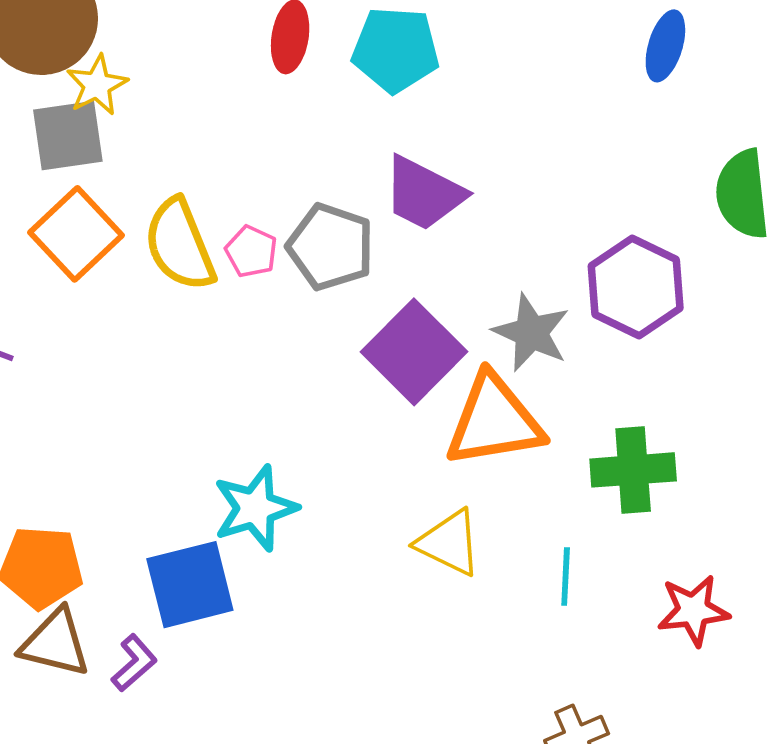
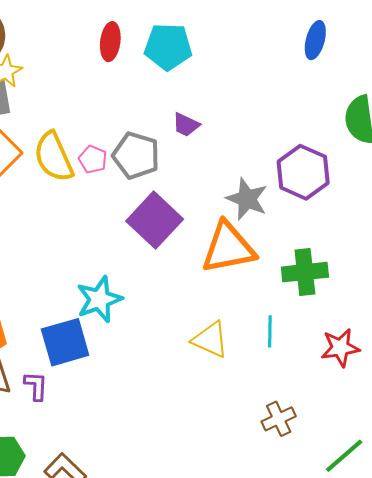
purple trapezoid: (424, 193) -> (186, 125), size x0.6
purple square: (414, 352) -> (155, 220), moved
yellow triangle: (449, 543) -> (210, 340), moved
purple L-shape: (134, 663) -> (36, 386), turned -44

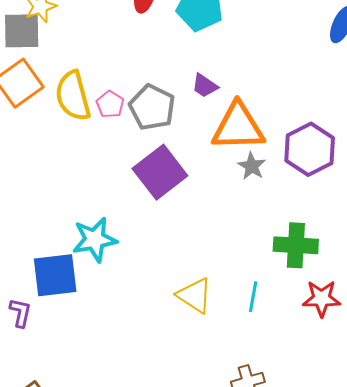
gray star: (247, 199) -> (252, 166), size x0.7
orange triangle: (228, 248) -> (238, 127), moved
red star: (340, 348) -> (322, 298), moved

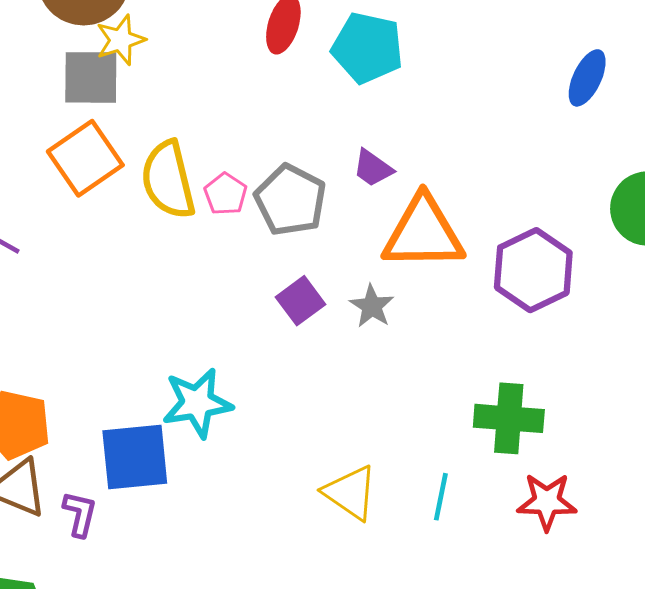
gray star: (252, 166) -> (372, 306), moved
purple square: (160, 172) -> (301, 301), size x0.6

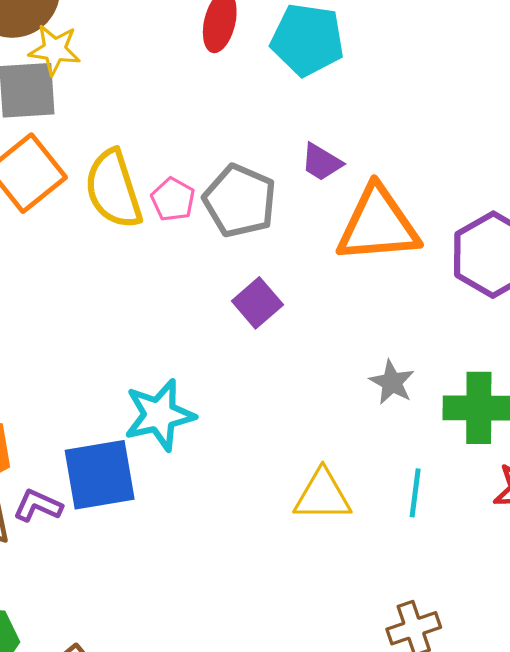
yellow star: (121, 40) -> (55, 50), turned 30
gray star: (372, 306) -> (392, 382), moved
yellow triangle: (350, 493) -> (322, 495), turned -30
purple L-shape: (80, 514) -> (38, 506), moved, turned -75

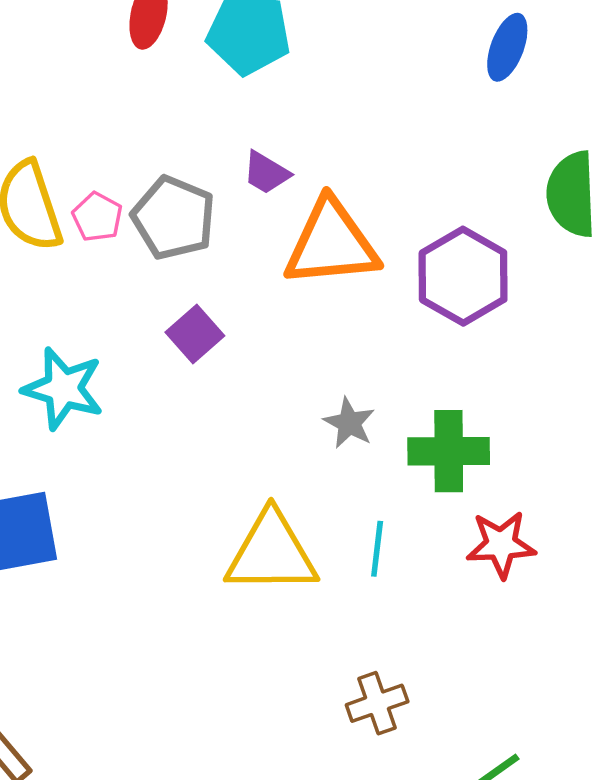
cyan star: (159, 415) -> (63, 389), moved, turned 30
yellow triangle: (322, 495) -> (271, 553), size x1.4

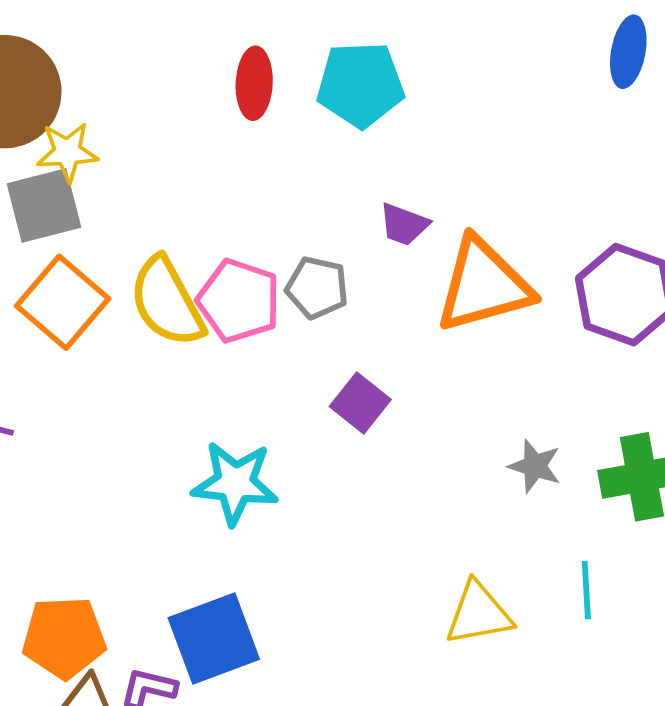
pink pentagon: (97, 217) -> (239, 301), size x1.6
gray pentagon: (174, 218) -> (317, 288), size x0.7
yellow triangle: (271, 553) -> (479, 613), size x0.7

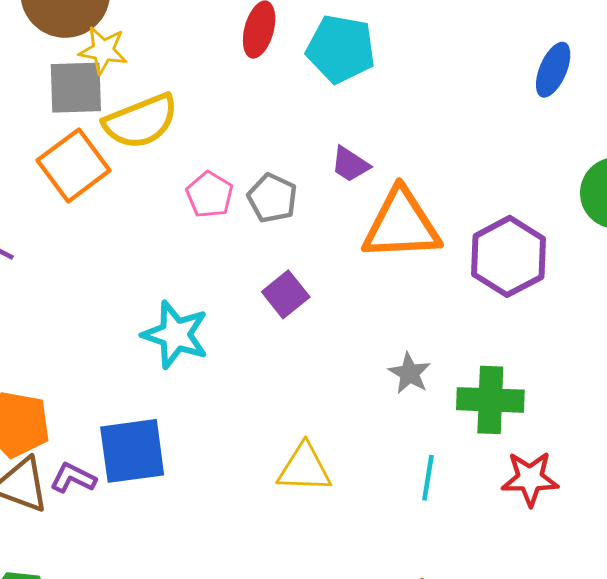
pink pentagon: (239, 301) -> (210, 195), size x0.7
yellow semicircle: (167, 302) -> (141, 121), moved, turned -96
yellow triangle: (479, 613) -> (304, 468), moved

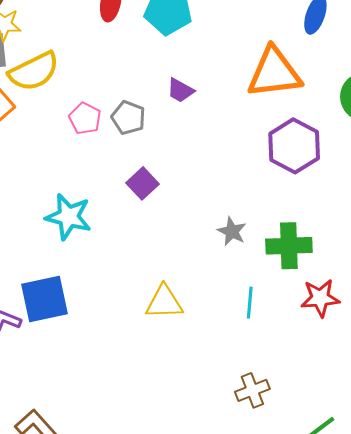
orange triangle: (401, 225) -> (274, 73), moved

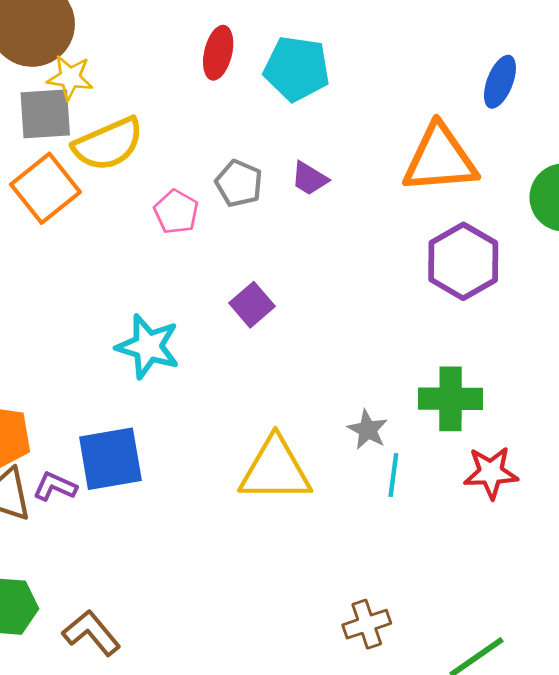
gray pentagon: (128, 118) -> (239, 183), moved
gray star: (232, 231) -> (368, 430), moved
yellow triangle: (164, 302) -> (275, 470), size x1.4
brown cross: (252, 390) -> (367, 624), moved

